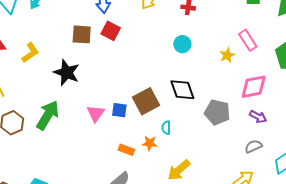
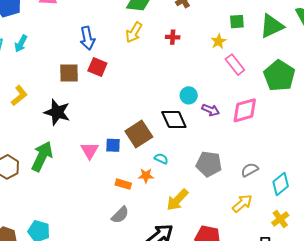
cyan circle: (182, 44) -> (189, 95), moved
yellow star: (227, 55) -> (218, 41), moved
gray pentagon: (217, 112) -> (209, 164), moved
purple arrow: (258, 117) -> (211, 110), moved
cyan semicircle: (166, 128) -> (161, 159), turned 120

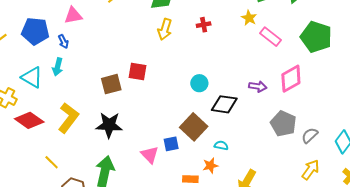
blue arrow: (87, 38) -> (63, 42), moved, size x0.6
cyan circle: (189, 95) -> (199, 83), moved
yellow L-shape: (19, 96) -> (68, 118), size x1.4
black diamond: (174, 119) -> (224, 104), turned -44
gray pentagon: (209, 164) -> (283, 124), moved, turned 30

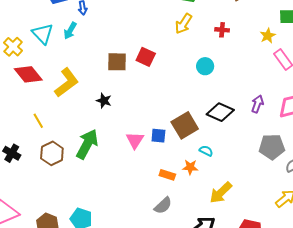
cyan circle: (199, 83) -> (205, 66), moved
purple arrow: (258, 86) -> (257, 104), turned -96
gray pentagon: (283, 124) -> (272, 147), turned 30
black star: (109, 125) -> (104, 101), size x0.6

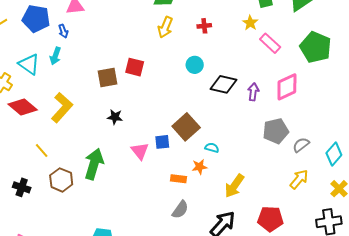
black star: (104, 101) -> (115, 117), moved
black diamond: (220, 112) -> (223, 84), moved

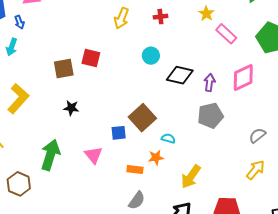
gray pentagon: (276, 131) -> (210, 116), moved
pink triangle: (140, 151) -> (94, 155), moved
brown hexagon: (61, 180) -> (19, 184), moved

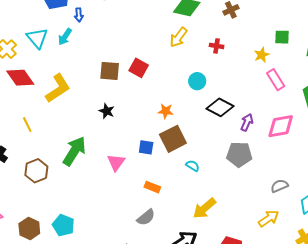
orange star: (156, 158) -> (166, 111), moved

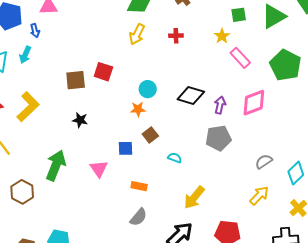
cyan circle: (197, 81) -> (148, 89), moved
brown square: (173, 139) -> (150, 135), size x0.6

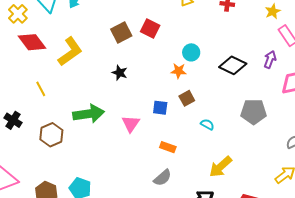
brown square: (76, 80) -> (121, 33), turned -30
purple arrow: (220, 105) -> (270, 59), moved
green arrow: (56, 165) -> (89, 114), turned 52

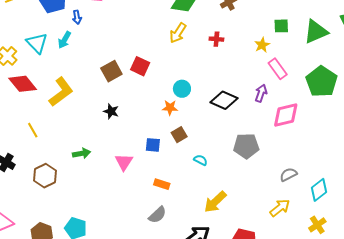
green arrow: (89, 114) -> (82, 153), size x0.6

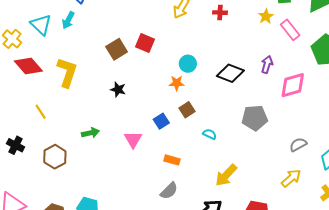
pink rectangle: (278, 69) -> (290, 30), moved
yellow L-shape: (61, 92) -> (67, 72), turned -32
blue square: (153, 145) -> (161, 121), turned -35

